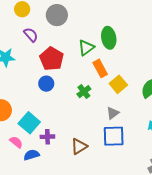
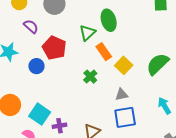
blue circle: (46, 84) -> (36, 66), moved
gray triangle: (113, 113) -> (122, 95), turned 32

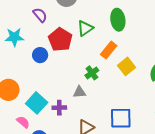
green triangle: (87, 33) -> (85, 28), moved
orange rectangle: (104, 52) -> (109, 50), turned 66
gray triangle: (122, 95) -> (79, 92), moved
purple cross: (59, 126) -> (59, 108), moved

